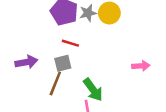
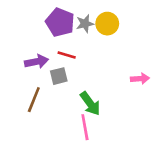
purple arrow: (26, 62) -> (36, 62), moved
brown line: (55, 83) -> (34, 100), moved

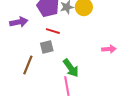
purple arrow: (36, 62) -> (19, 22), moved

